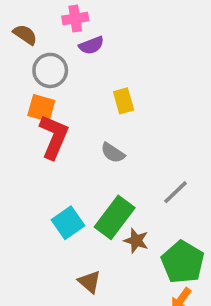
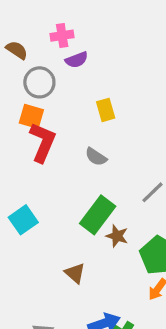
cyan square: (68, 223) -> (23, 220), moved

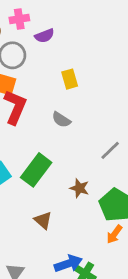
pink cross: (62, 36) -> (19, 19), moved
green rectangle: (98, 215) -> (36, 170), moved

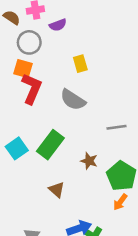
gray semicircle: (61, 120) -> (73, 100), size x1.5
gray line: (110, 150) -> (117, 127), turned 36

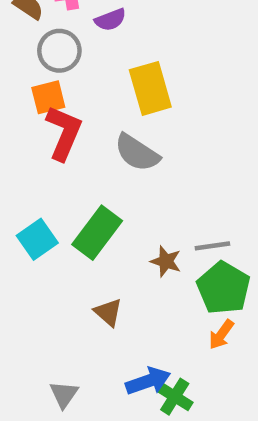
yellow rectangle: (80, 64) -> (150, 88), size x1.6
orange square: (23, 69) -> (48, 97), turned -30
gray line: (117, 127) -> (212, 246), moved

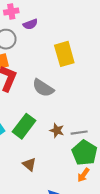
yellow rectangle: (150, 88) -> (64, 54), moved
brown star: (166, 261) -> (57, 130), moved

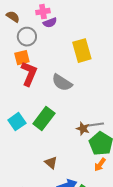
pink cross: (11, 11) -> (43, 12), moved
brown star: (57, 130) -> (83, 129), moved
brown triangle: (29, 164) -> (51, 163), moved

